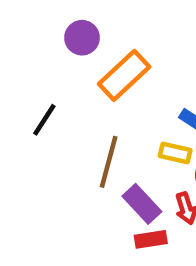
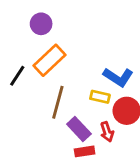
orange rectangle: (124, 75) -> (49, 60), moved

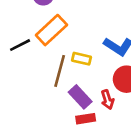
black line: (17, 76) -> (20, 45), turned 30
yellow rectangle: (100, 97) -> (81, 59), moved

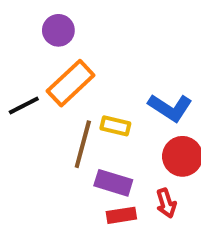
purple rectangle: (80, 97) -> (113, 183), turned -30
red arrow: (107, 100) -> (166, 203), moved

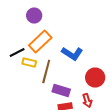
blue L-shape: (170, 108) -> (72, 54), moved
yellow rectangle: (115, 126) -> (29, 62), moved

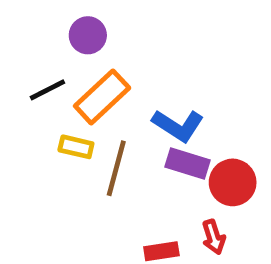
black line: (17, 52) -> (47, 90), moved
purple rectangle: (61, 90) -> (188, 163), moved

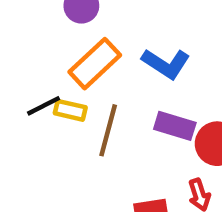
black line: (47, 90) -> (44, 106), moved
blue L-shape: (178, 125) -> (166, 64), moved

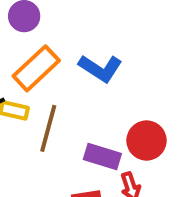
purple rectangle: (175, 126) -> (102, 157), moved

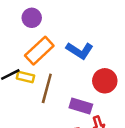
red circle: (147, 140) -> (105, 81), moved

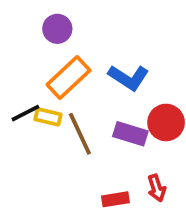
brown line: (47, 88) -> (80, 134), turned -40
purple rectangle: (81, 106) -> (130, 134), moved

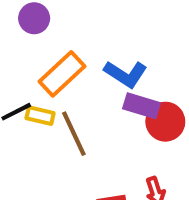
purple circle: (57, 29) -> (34, 18), moved
purple rectangle: (130, 134) -> (141, 106), moved

